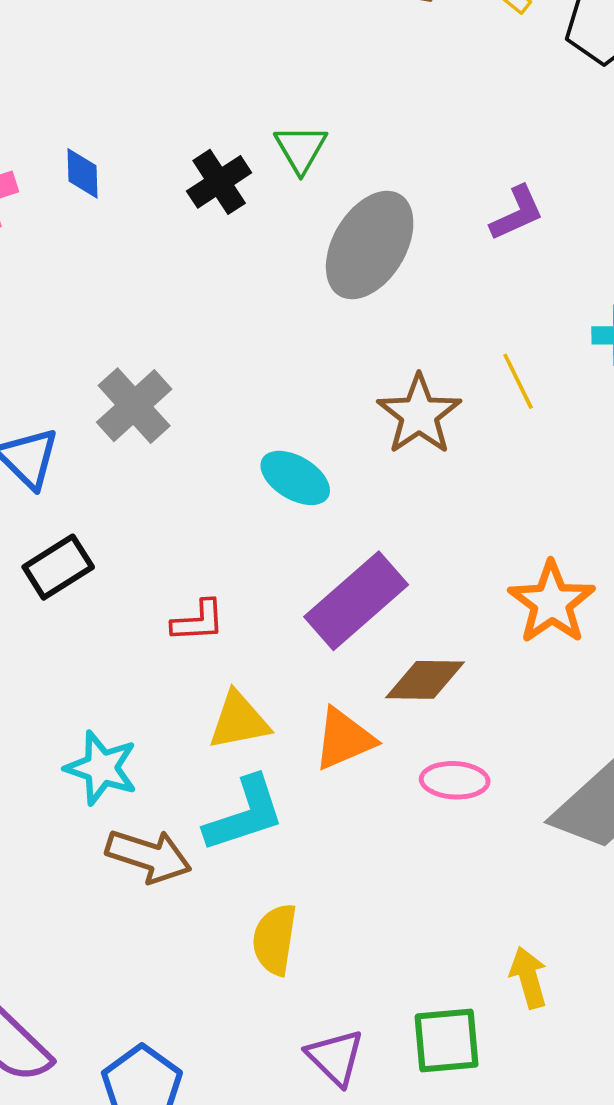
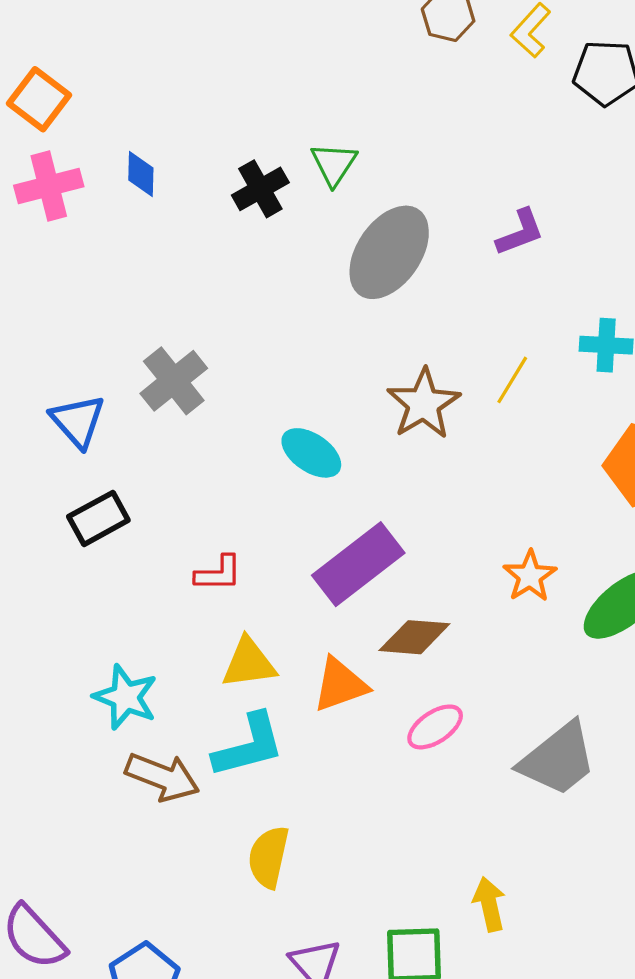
yellow line: (518, 381) -> (512, 380), turned 54
orange star: (552, 603) -> (530, 576), size x0.7
pink ellipse: (455, 780) -> (435, 727), turned -40

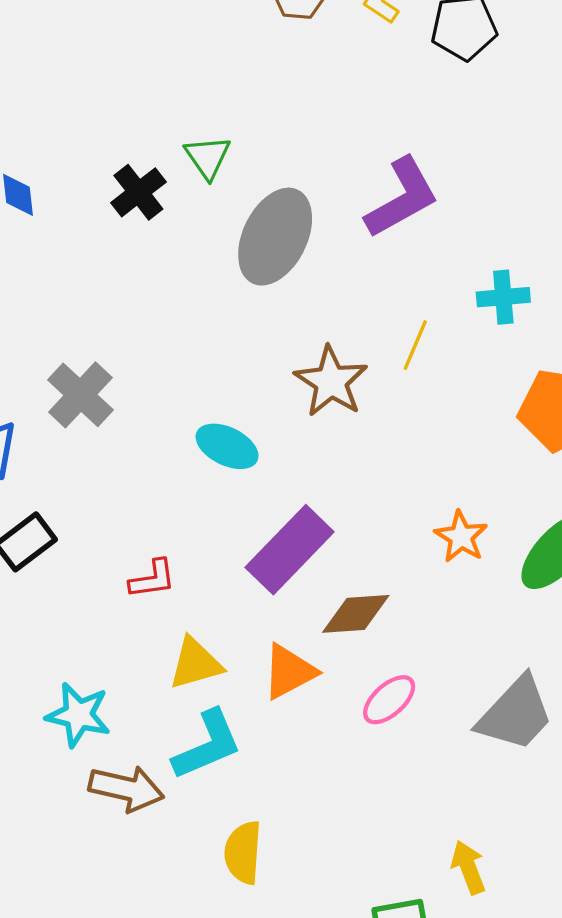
purple L-shape: (520, 232) -> (402, 198), size x1.6

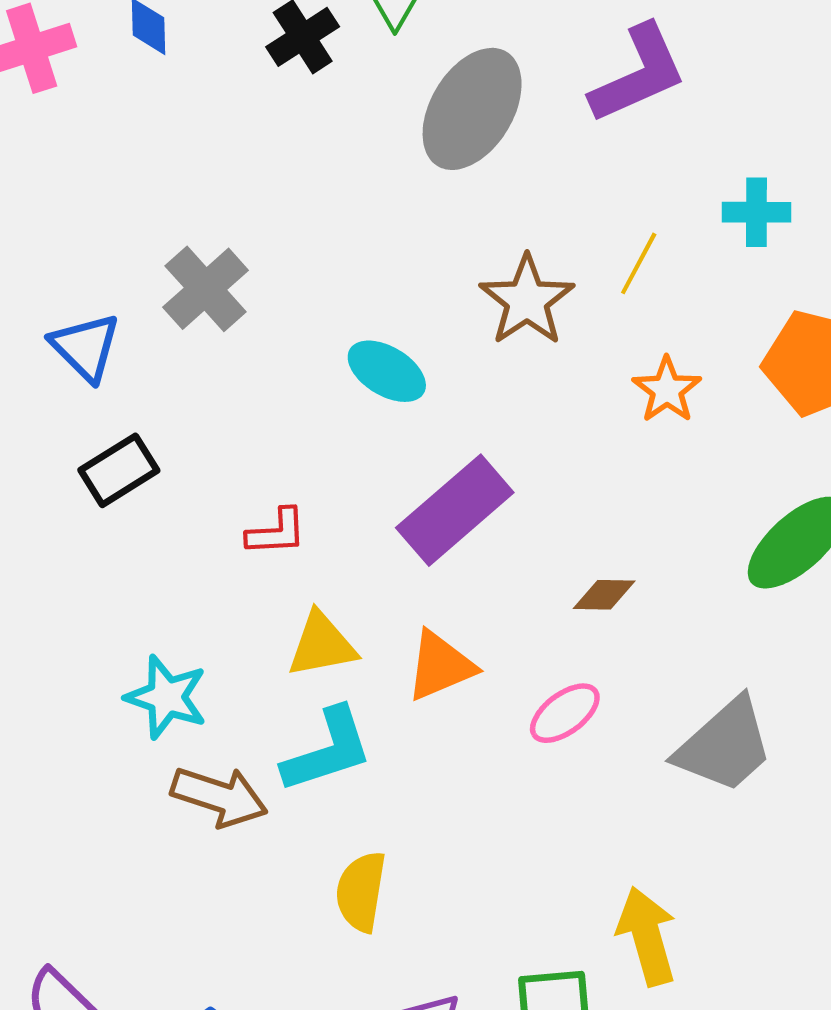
orange star: (461, 537) -> (667, 390), moved
brown diamond: (356, 614) -> (604, 595), moved, size x0.7
yellow arrow: (468, 867) -> (647, 936), size x1.4

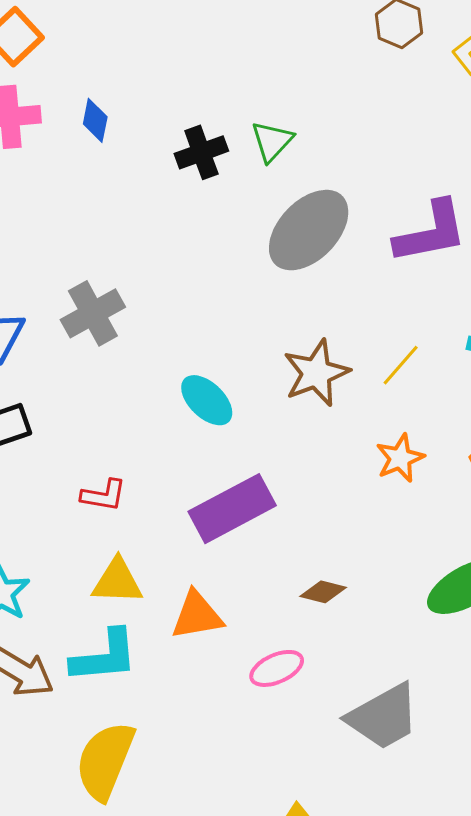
yellow semicircle: (361, 892) -> (105, 761), size x1.4

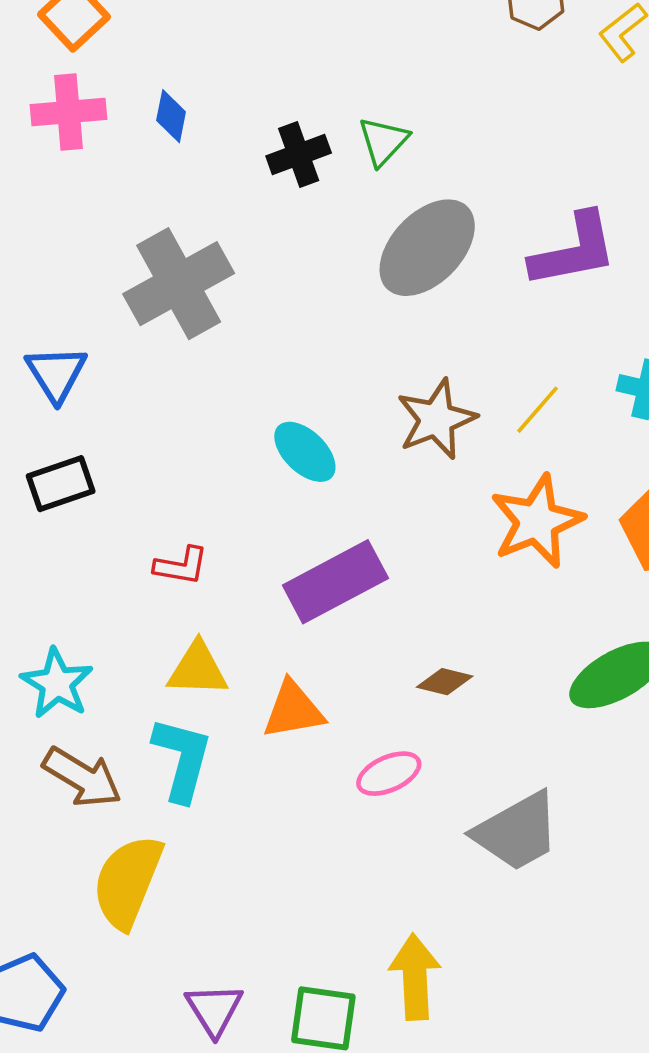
gray cross: (93, 313) -> (179, 284), moved, size x1.4
orange star: (400, 458) -> (537, 521), size x1.6
cyan L-shape: (104, 656) -> (182, 759), turned -70
yellow semicircle: (105, 761) -> (128, 882), moved

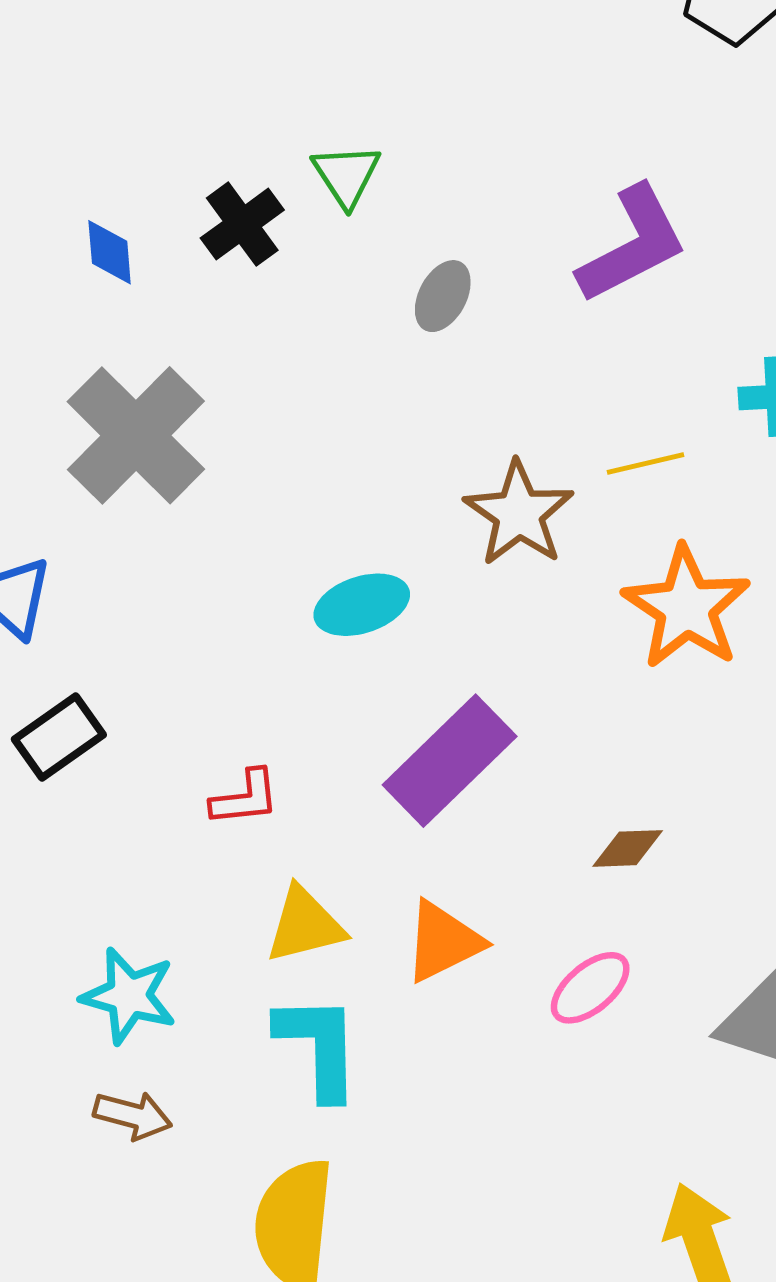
blue diamond: (171, 116) -> (110, 252), moved
gray ellipse: (427, 248) -> (443, 296), size x0.5
yellow line: (538, 410) -> (646, 463), turned 52
cyan ellipse: (305, 452) -> (362, 605), turned -46
brown arrow: (82, 777) -> (133, 1115), moved, size x0.7

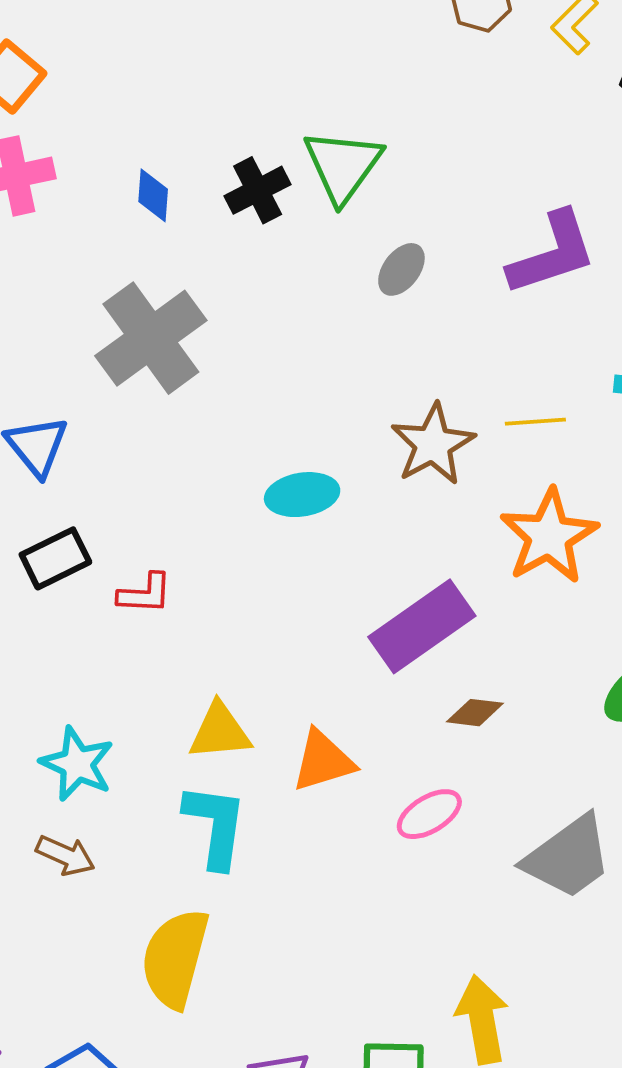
green triangle: (346, 175) -> (343, 166), size x1.5
purple rectangle: (450, 761) -> (422, 626), moved
red L-shape: (245, 798) -> (145, 594), moved

